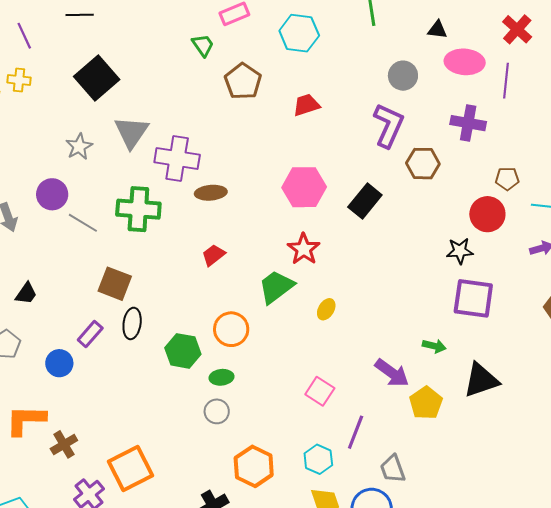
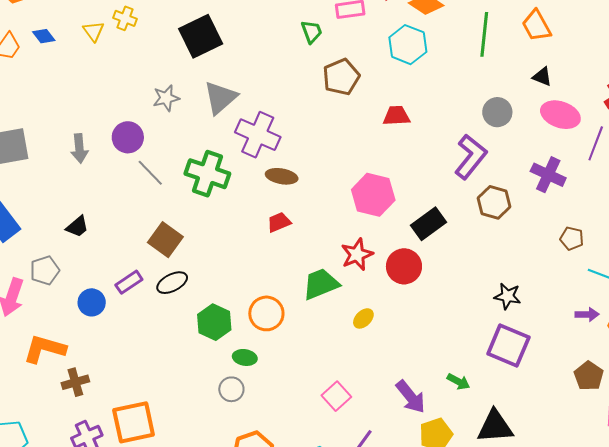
red circle: (487, 214) -> (404, 266), moved
red trapezoid: (213, 255) -> (279, 222), moved
black ellipse: (132, 323) -> (172, 283), turned 40

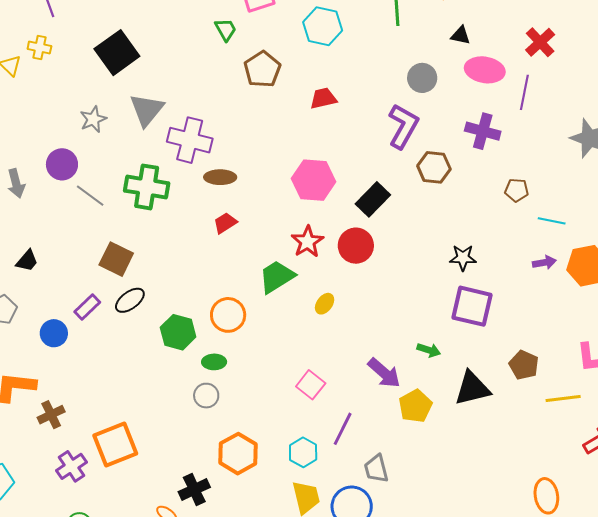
brown pentagon: (589, 376) -> (524, 365), moved

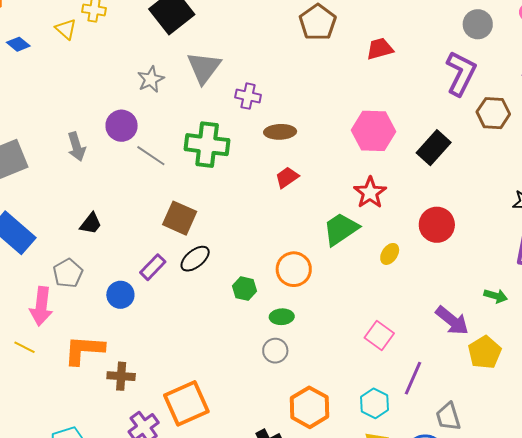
purple cross: (190, 140) -> (248, 96), size x0.6
red circle: (356, 246) -> (437, 225), moved
green hexagon: (178, 332) -> (245, 289), size x0.7
brown cross: (51, 415) -> (121, 376), turned 32

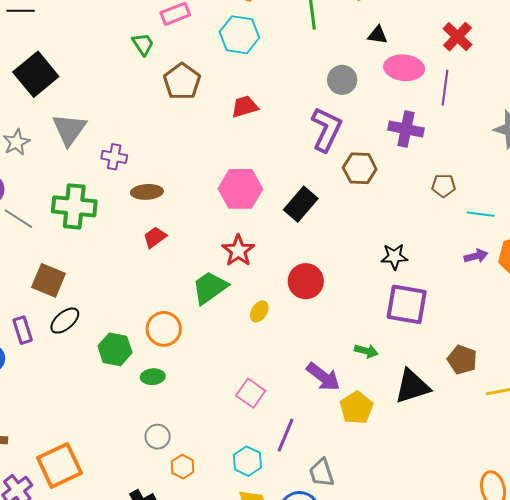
purple rectangle: (153, 267) -> (23, 330), turned -60
green hexagon: (245, 289) -> (115, 349), size x1.4
gray circle: (275, 351) -> (158, 437), moved
orange hexagon: (309, 407) -> (183, 467), size x0.6

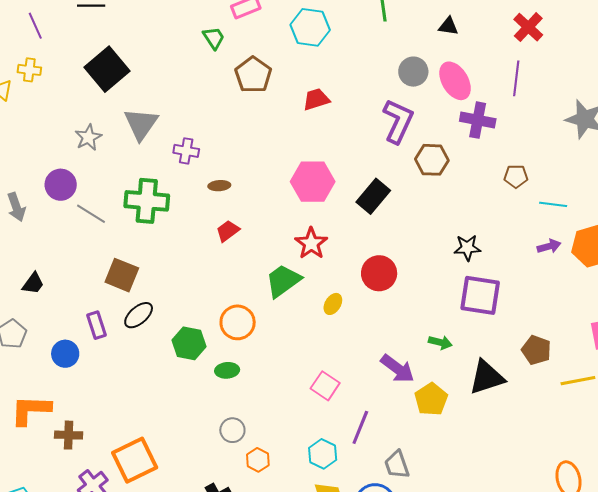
pink ellipse: (404, 68) -> (455, 81), moved, turned 54
brown ellipse: (147, 192) -> (219, 186), size x0.7

